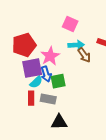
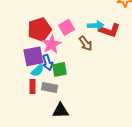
pink square: (70, 24) -> (67, 27), moved, turned 35
red pentagon: (24, 45) -> (39, 29), moved
cyan arrow: (76, 45) -> (96, 25), moved

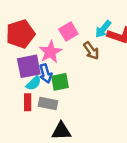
cyan arrow: (96, 25) -> (103, 29), turned 133
red pentagon: (39, 29) -> (20, 34), moved

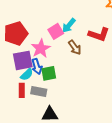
cyan arrow: (103, 29) -> (69, 25), moved

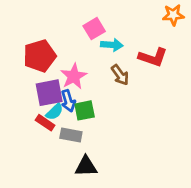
cyan arrow: (69, 25) -> (112, 45), turned -126
pink square: (56, 31) -> (94, 29), moved
red rectangle: (22, 90) -> (45, 123), moved, turned -56

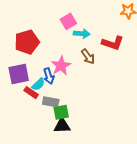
pink star: (74, 76) -> (61, 66), moved
purple square: (49, 93) -> (19, 74), moved
green square: (85, 110) -> (61, 112), moved

